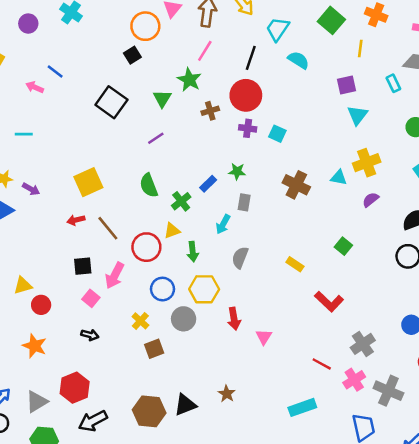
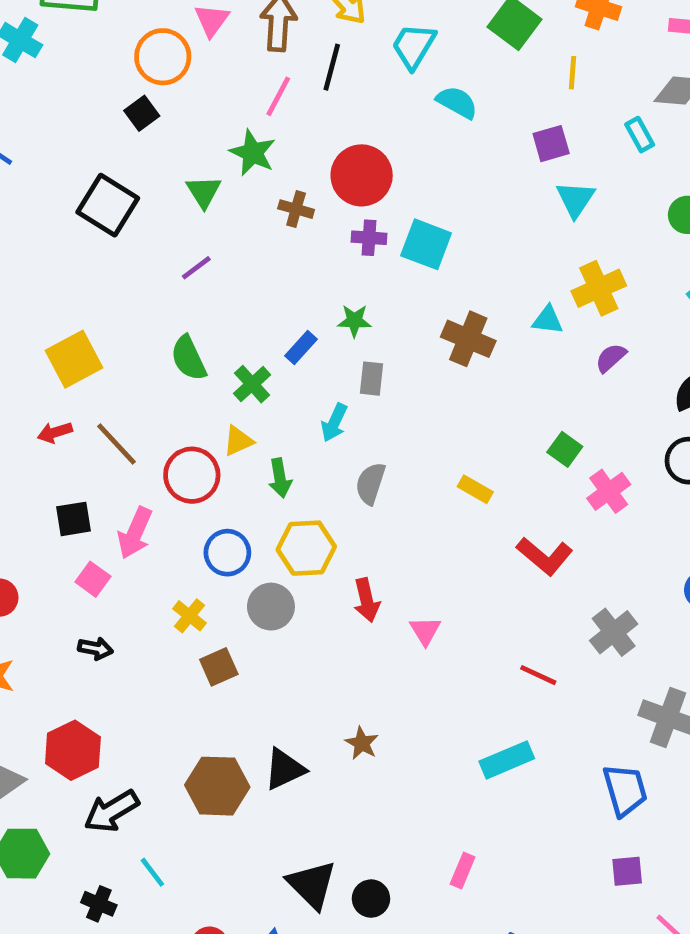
black line: (251, 58) -> (332, 67), moved
brown cross: (210, 111) -> (296, 209), turned 36
cyan square: (277, 134) -> (426, 244), size x1.5
pink cross: (354, 380) -> (609, 491), moved

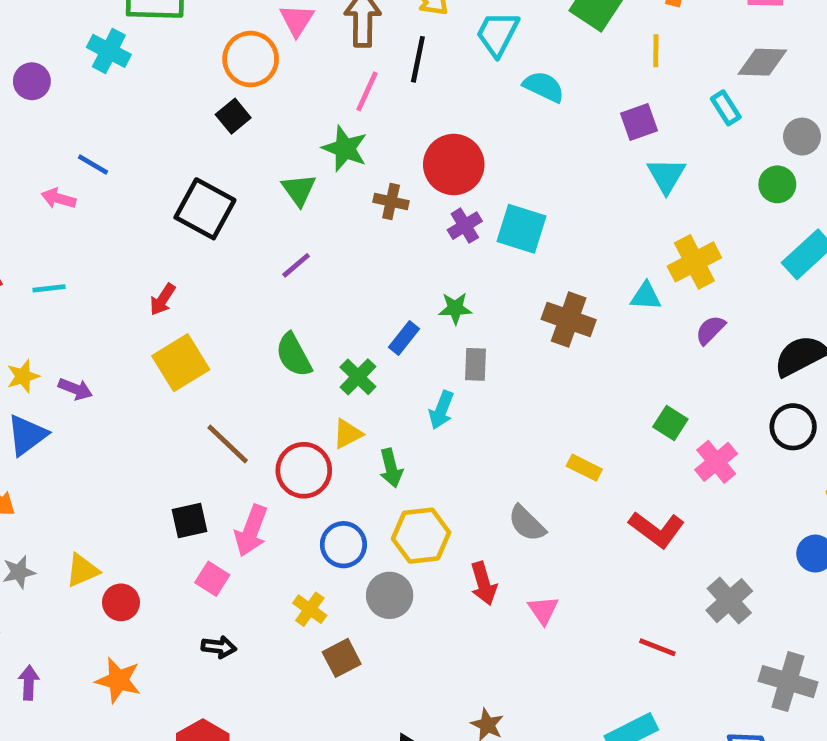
purple cross: (369, 238) -> (465, 226), turned -32
red arrow: (55, 432) -> (163, 299), moved, turned -36
gray semicircle: (370, 483) -> (527, 523), moved, turned -60

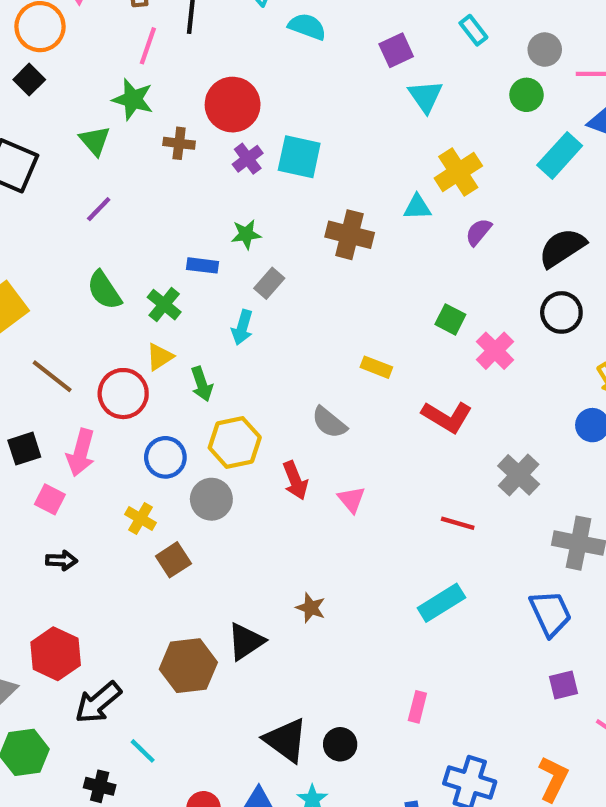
blue rectangle: (404, 338) -> (202, 265), turned 64
gray rectangle: (475, 364) -> (269, 283), turned 44

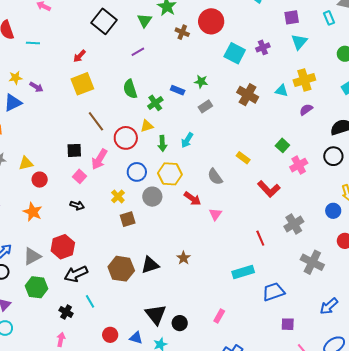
purple cross: (248, 159) -> (263, 47), moved
cyan arrow: (242, 327) -> (187, 140), moved
red arrow: (295, 480) -> (192, 199), turned -48
red line: (458, 523) -> (260, 238), turned 35
blue trapezoid: (550, 613) -> (273, 292), moved, turned -100

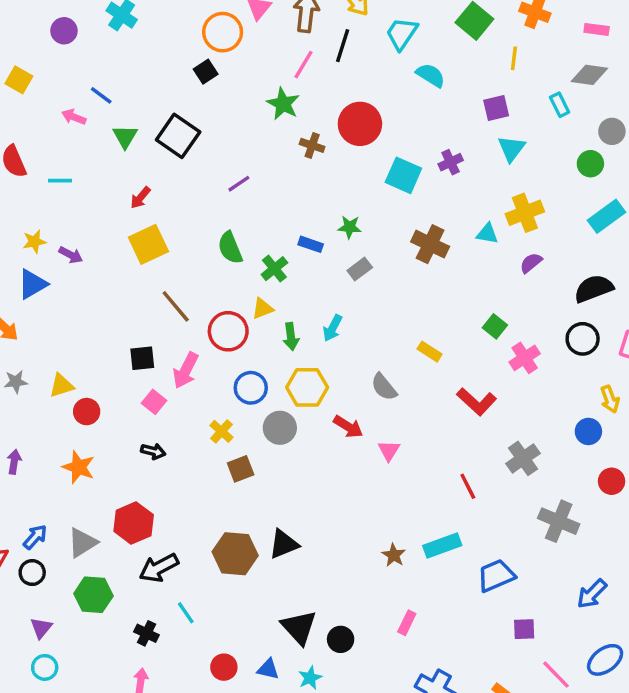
green triangle: (145, 20) -> (125, 137), moved
brown star: (183, 258) -> (394, 555), moved

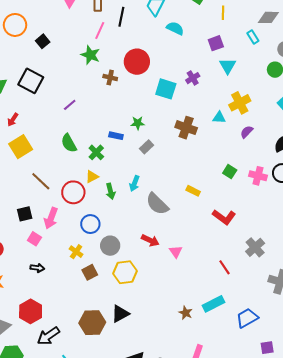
orange circle: (223, 32) -> (15, 25), moved
pink cross: (525, 358) -> (258, 176), moved, turned -36
yellow hexagon: (307, 387) -> (125, 272), moved
gray semicircle: (384, 387) -> (157, 204), moved, size x1.4

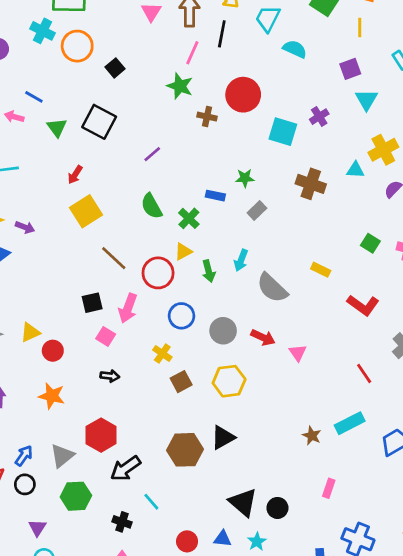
gray circle: (110, 246) -> (223, 331), moved

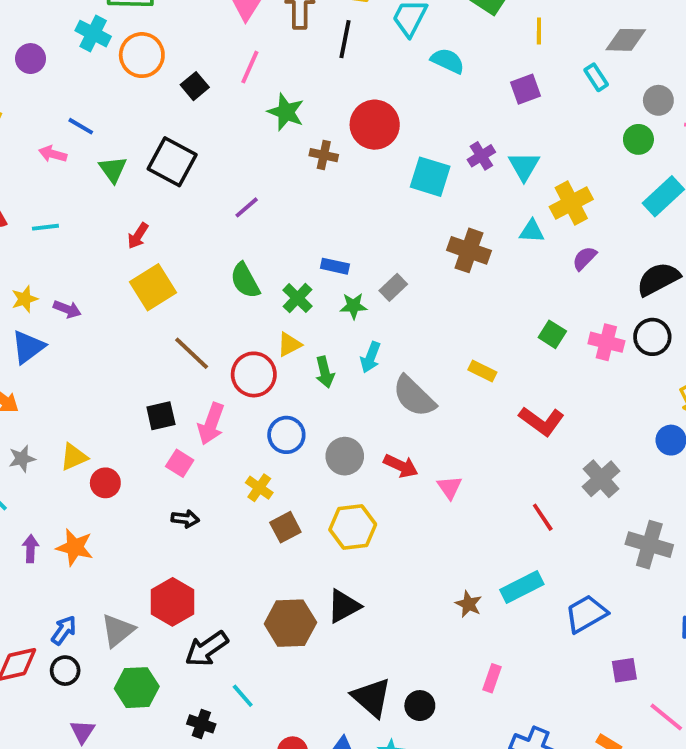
pink line: (192, 53) -> (250, 67), moved
cyan triangle: (366, 100) -> (524, 166), moved
green star: (245, 178) -> (353, 306), moved
orange star: (52, 396) -> (75, 547), moved

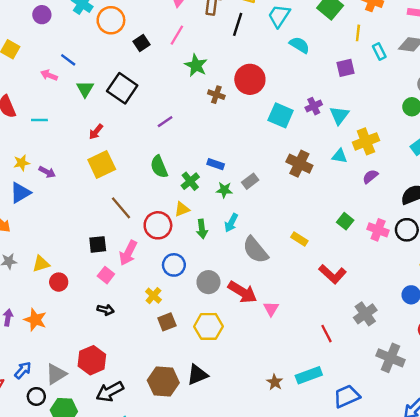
cyan rectangle: (596, 77) -> (379, 51), moved
red arrow: (401, 466) -> (242, 292), size x1.4
black circle: (65, 671) -> (36, 396), moved

